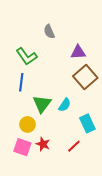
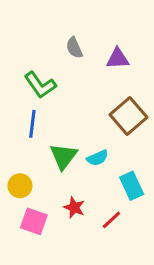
purple triangle: (78, 52) -> (118, 59), moved
cyan semicircle: (65, 105) -> (97, 158), turned 32
yellow circle: (27, 124) -> (20, 186), moved
red star: (43, 144) -> (74, 207), moved

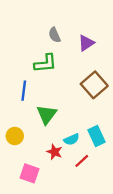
purple triangle: (118, 59) -> (86, 43), turned -30
green L-shape: (40, 85) -> (45, 63), moved, turned -60
cyan semicircle: (97, 158) -> (72, 139), moved
pink square: (34, 221) -> (30, 173), moved

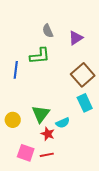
blue line: (24, 91) -> (16, 70), moved
green triangle: (47, 114) -> (41, 114), moved
cyan rectangle: (96, 136) -> (85, 103), moved
red line: (82, 161) -> (47, 155), moved, turned 32

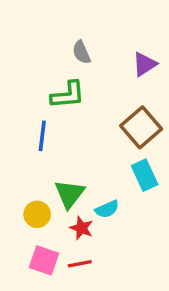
purple triangle: (76, 38) -> (145, 64), moved
blue line: (16, 70) -> (42, 136), moved
yellow circle: (13, 120) -> (37, 214), moved

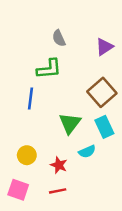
green triangle: (70, 194) -> (70, 123), moved
cyan semicircle: (107, 209) -> (87, 152), moved
pink square: (44, 260) -> (18, 190), moved

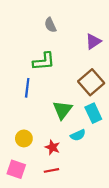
gray semicircle: (59, 38) -> (50, 25), moved

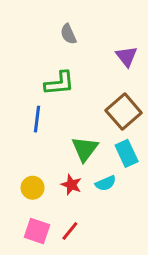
purple triangle: (93, 41) -> (127, 56), turned -35
red star: (53, 147) -> (71, 185), moved
pink square: (16, 169) -> (37, 231), moved
red line: (51, 170) -> (70, 231), turned -40

